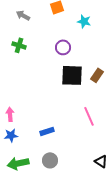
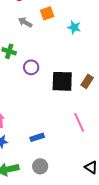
gray arrow: (23, 15) -> (25, 22), moved
purple circle: (63, 47) -> (31, 67), moved

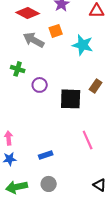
gray arrow: (25, 22) -> (34, 40), size x1.5
cyan star: (74, 27) -> (83, 45), size x1.5
brown rectangle: (87, 81) -> (96, 86), moved

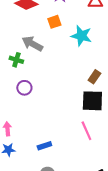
gray arrow: (34, 40) -> (32, 44), moved
purple circle: (40, 85) -> (24, 88), moved
black square: (71, 99) -> (92, 101), moved

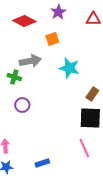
cyan star: (81, 36) -> (69, 68), moved
gray arrow: (32, 44) -> (30, 61), turned 140

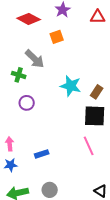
gray arrow: (30, 61) -> (35, 59), turned 55
cyan star: (69, 68) -> (71, 86), moved
blue rectangle: (42, 163) -> (42, 154), moved

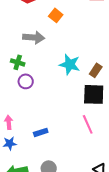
orange square: (57, 37) -> (56, 15), turned -32
gray arrow: (35, 59) -> (34, 37), turned -40
green cross: (19, 75) -> (18, 62), moved

